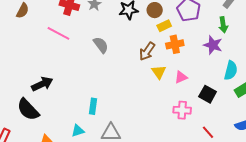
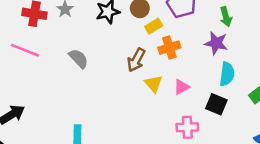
cyan semicircle: (231, 70) -> (227, 74), moved

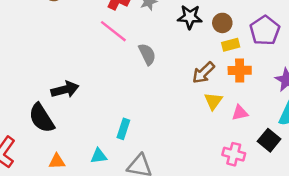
pink line: (25, 50) -> (113, 31), moved

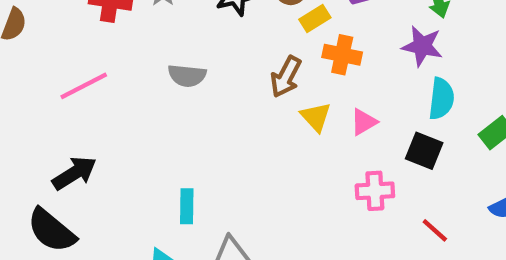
pink line: (113, 31) -> (84, 86), moved, turned -48
gray semicircle: (147, 54) -> (187, 76), turned 140
orange cross: (240, 70) -> (342, 55), turned 30

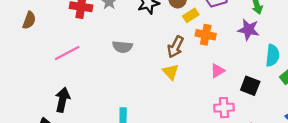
cyan semicircle: (441, 99) -> (273, 55), moved
yellow triangle: (316, 117) -> (171, 72), moved
black arrow: (74, 173) -> (63, 100), turned -45

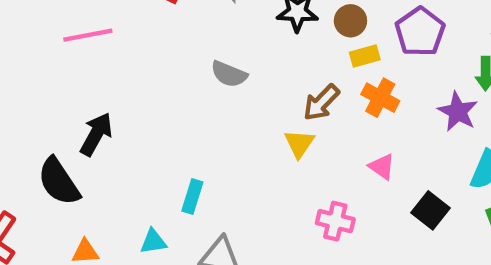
pink line: (67, 53) -> (88, 35), moved
pink triangle: (218, 71) -> (382, 167), turned 49
pink cross: (224, 108) -> (335, 221), moved

